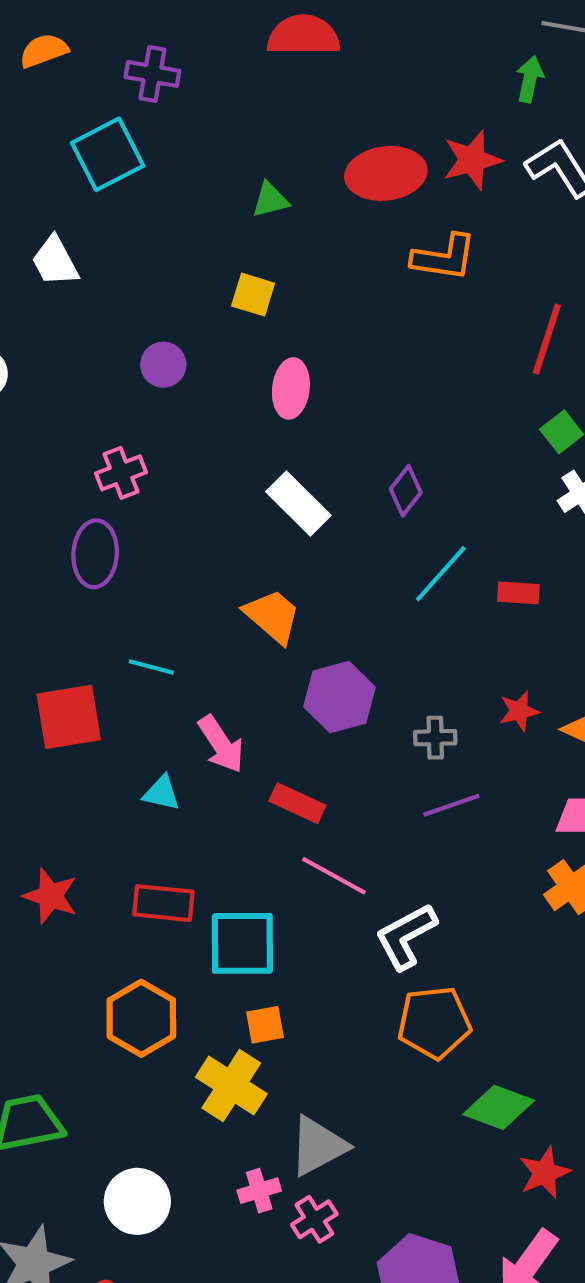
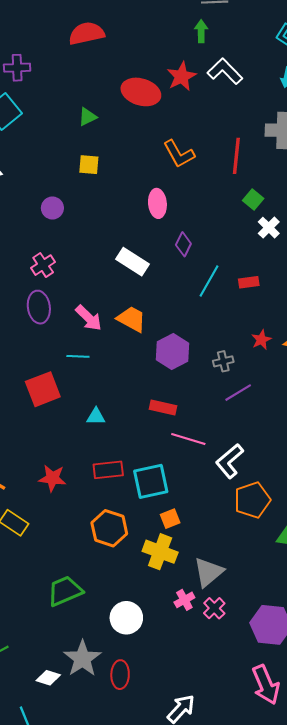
red ellipse: (386, 173) -> (141, 92), turned 36
orange L-shape: (444, 257) -> (179, 154), moved, turned 64
pink ellipse: (291, 388) -> (157, 203), moved
pink arrow: (221, 744) -> (89, 318), moved

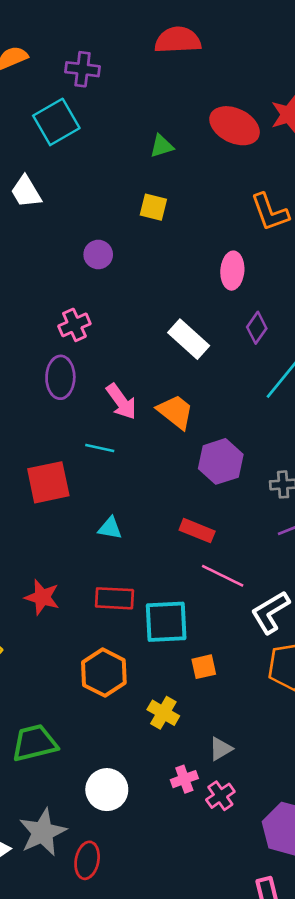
orange square: (170, 519) -> (204, 667), moved
yellow cross: (160, 552) -> (163, 713), size x0.7
gray triangle: (209, 572) -> (221, 749), size x0.6

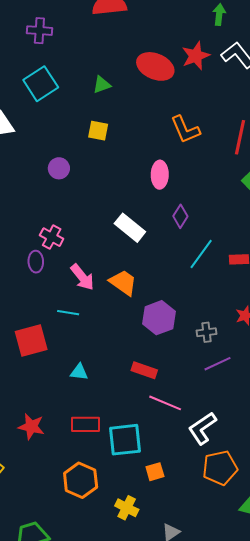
cyan square: (56, 122) -> (41, 84), moved
pink cross: (74, 325) -> (52, 237), moved, turned -35
purple ellipse: (60, 377) -> (36, 262), size x0.7

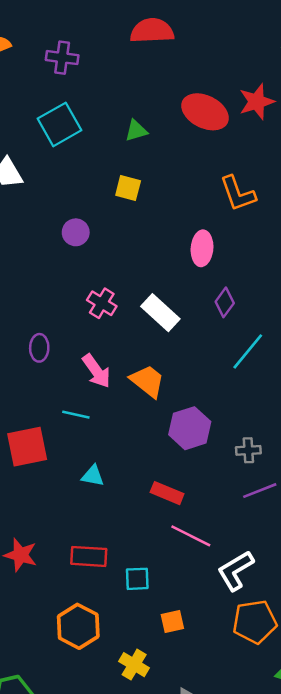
pink cross: (52, 237) -> (102, 303), moved
cyan triangle: (79, 372) -> (93, 476), moved
cyan square: (125, 440) -> (137, 579), size x0.6

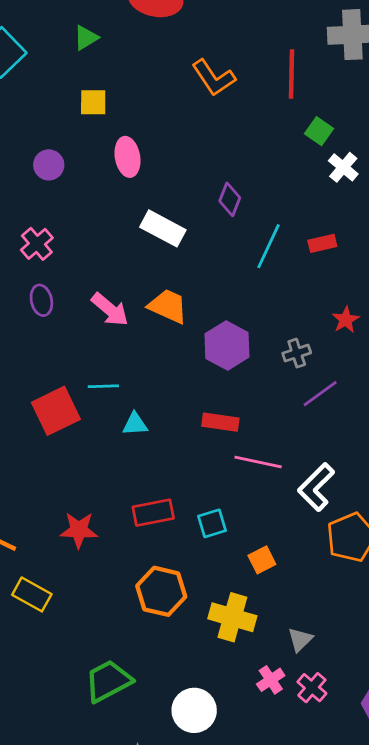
pink ellipse: (202, 248) -> (127, 157), moved
pink cross: (102, 303) -> (37, 244), moved, turned 32
cyan line: (76, 415) -> (103, 386), moved
yellow cross: (134, 665) -> (232, 617), size x1.4

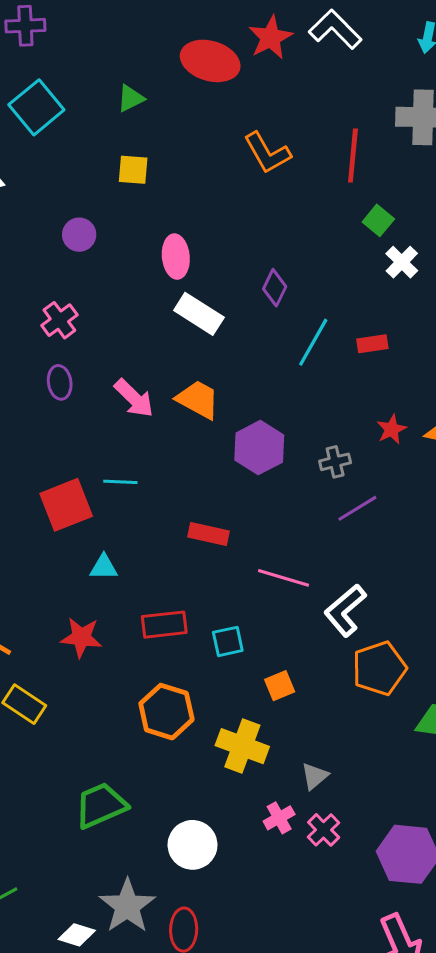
pink ellipse: (127, 157) -> (176, 257), moved
red rectangle: (220, 422) -> (208, 534), moved
cyan triangle: (135, 424) -> (104, 567), moved

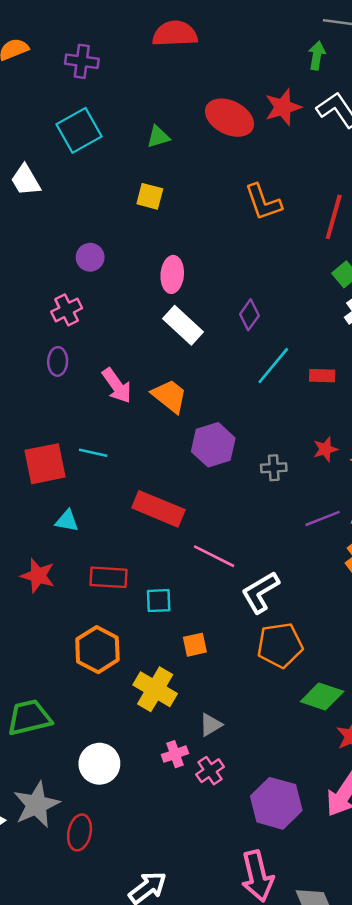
purple circle: (79, 235) -> (90, 257), moved
purple line: (357, 508) -> (323, 518), moved
red rectangle: (208, 534) -> (158, 509), size x1.5

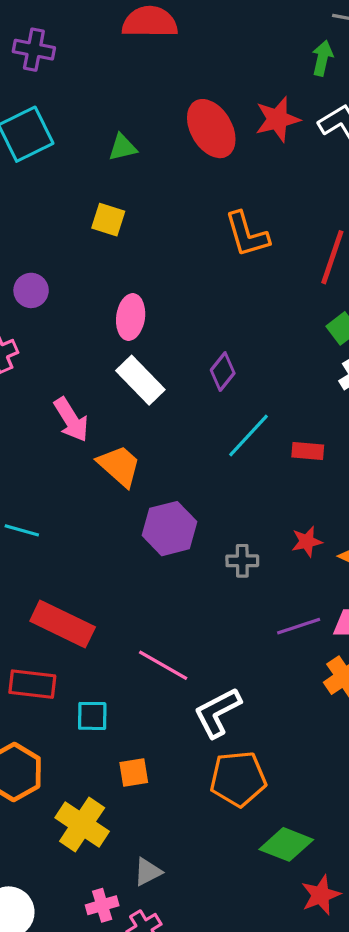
red ellipse: (230, 118) -> (211, 129), turned 30
pink arrow: (117, 386) -> (71, 420), moved
red rectangle: (158, 509) -> (63, 624), moved

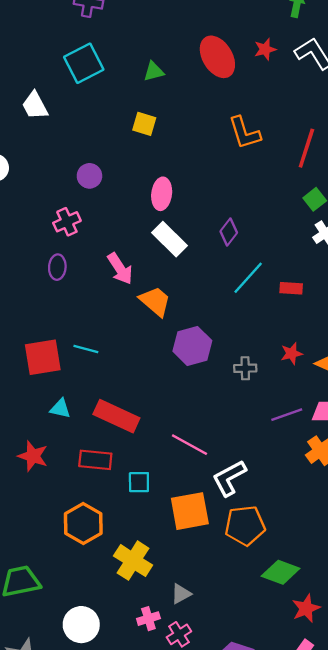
red star: (277, 119) -> (265, 49), size x0.7
orange square: (134, 773) -> (190, 511), moved, size x1.8

